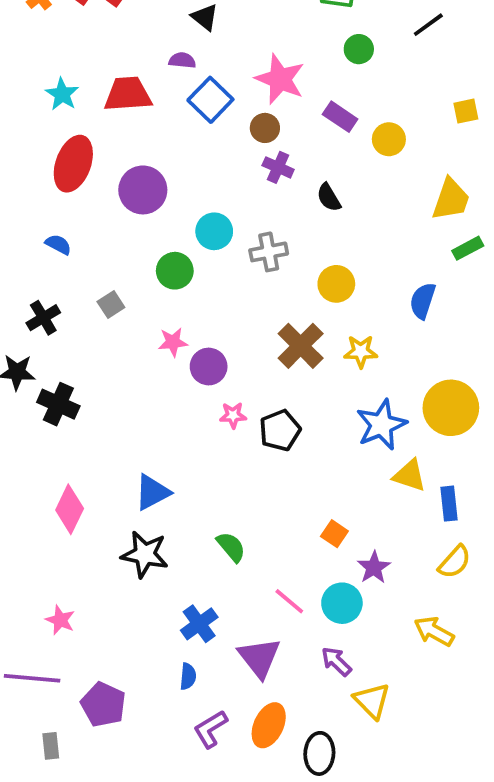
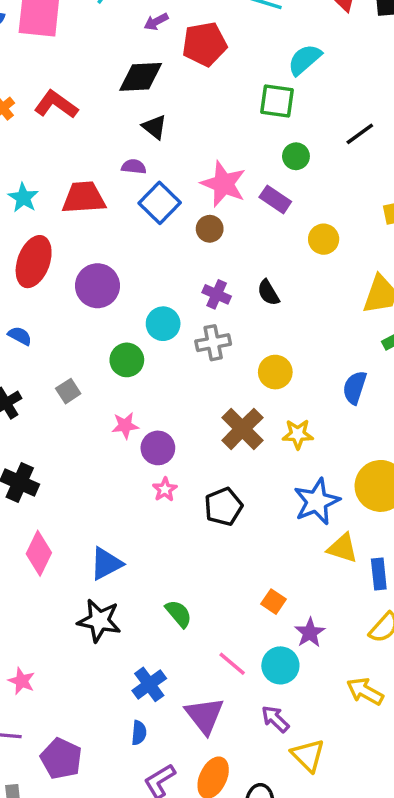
purple rectangle: (340, 117) -> (275, 199), moved
purple cross: (278, 167) -> (217, 294), moved
pink star: (233, 415) -> (165, 489), moved, turned -30
pink diamond: (70, 509) -> (39, 553), moved

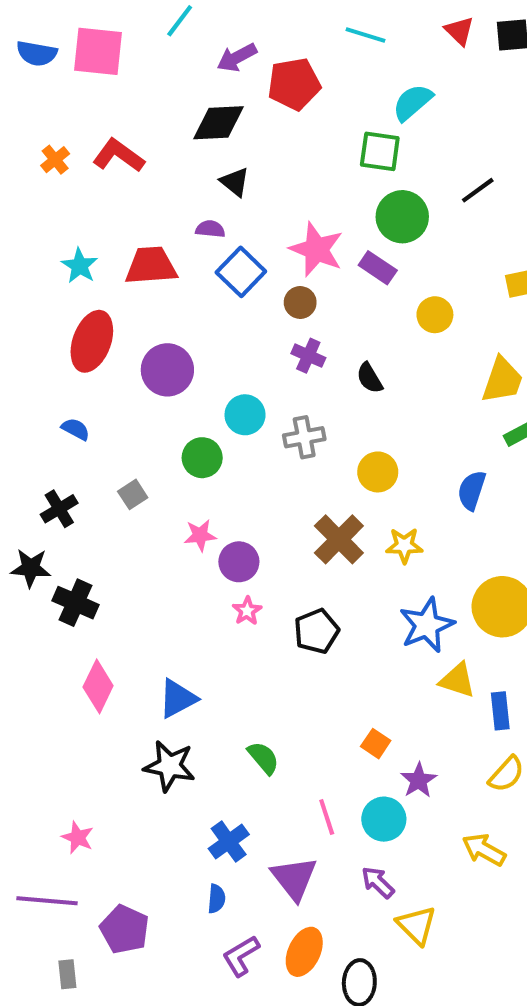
purple arrow: (156, 22) -> (237, 57), size x1.4
green circle: (296, 156) -> (402, 217), size x1.6
purple cross: (217, 294) -> (308, 356), moved
pink line: (232, 664) -> (327, 817), turned 32

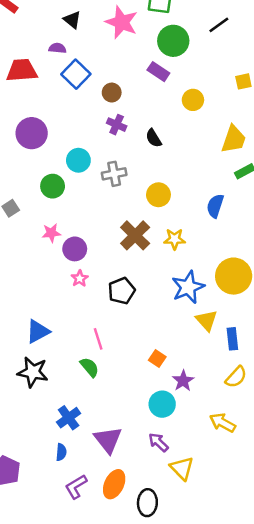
pink star: (316, 249) -> (122, 22), moved
yellow triangle: (457, 680) -> (207, 320), turned 30
pink line: (327, 817) -> (98, 339), moved

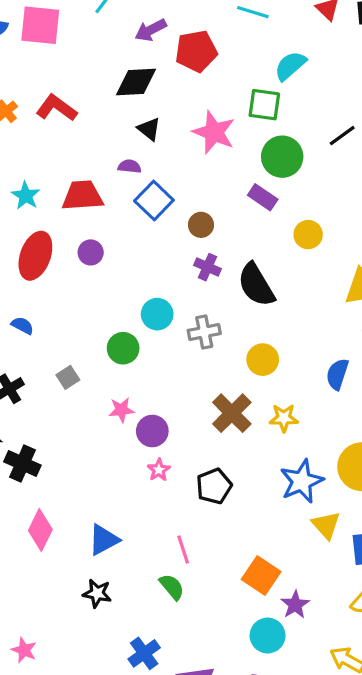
purple circle: (32, 133) -> (91, 252), moved, size x0.6
black semicircle: (154, 138) -> (256, 285), size x1.8
orange square: (157, 359) -> (261, 575), size x1.6
black star: (33, 372) -> (97, 593), size x0.7

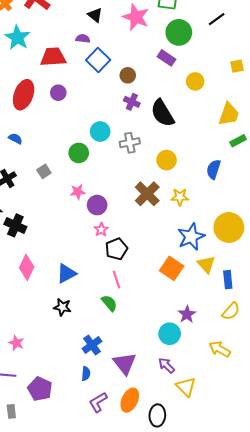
cyan star: (26, 196) -> (17, 38), moved, size x1.4
black pentagon: (214, 486) -> (116, 249), moved
orange square: (261, 575) -> (172, 268), moved

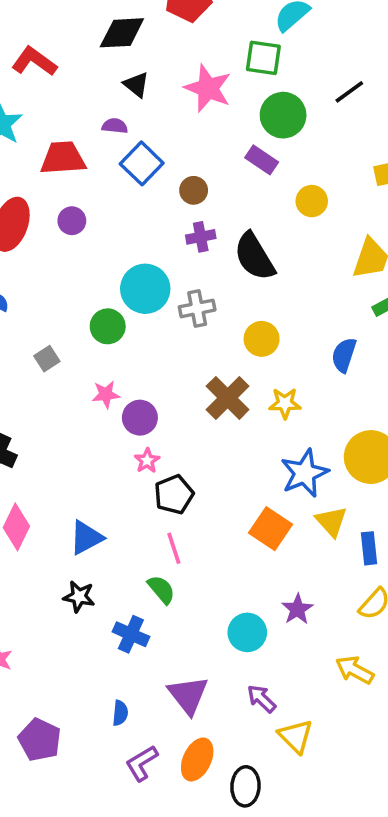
purple cross: (132, 102) -> (201, 237), turned -35
cyan circle: (100, 131) -> (145, 289), size x1.4
cyan circle: (170, 334) -> (247, 632), moved
blue cross: (92, 345) -> (131, 634), moved, turned -30

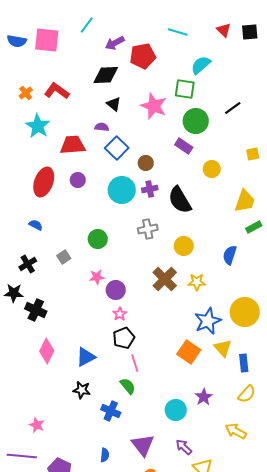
cyan circle: (145, 289) -> (122, 190), moved
black pentagon: (174, 495) -> (124, 338), moved

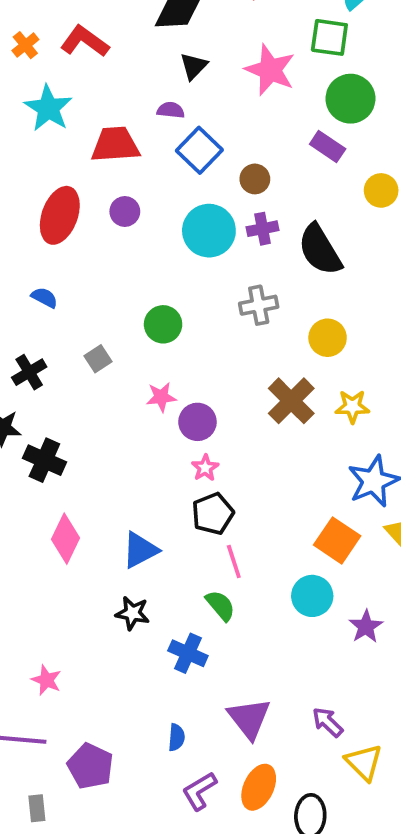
black triangle: (114, 104) -> (194, 66), turned 35
cyan circle: (176, 410) -> (312, 596), moved

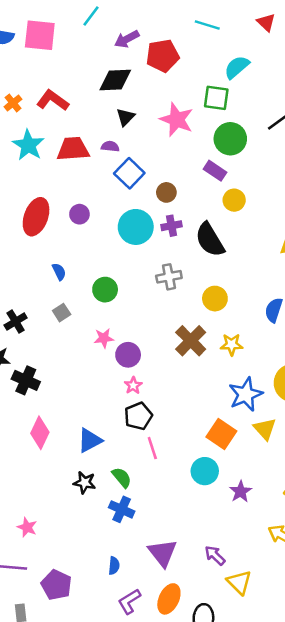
red trapezoid: (115, 145) -> (73, 149), moved
yellow circle: (381, 190) -> (234, 200), moved
blue semicircle: (44, 298) -> (59, 272), moved, turned 36
green semicircle: (220, 605) -> (122, 477), moved

